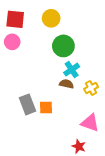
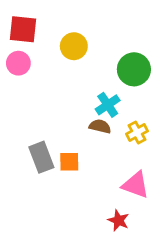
yellow circle: (51, 18) -> (74, 46), moved
green circle: (63, 46) -> (134, 69), moved

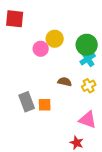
yellow circle: (74, 46) -> (55, 39), moved
pink circle: (18, 63) -> (41, 49), moved
cyan cross: (108, 105) -> (88, 59), moved

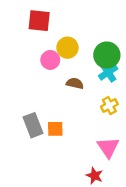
red square: (15, 19) -> (39, 21), moved
brown semicircle: (65, 82) -> (75, 83), moved
pink triangle: (88, 120) -> (108, 147), turned 36

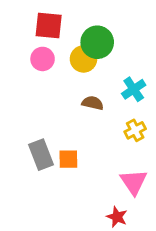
green circle: (107, 55) -> (97, 42), moved
pink circle: (50, 60) -> (43, 59), moved

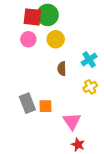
green circle: (97, 42) -> (48, 15), moved
brown semicircle: (93, 103) -> (62, 69), turned -104
pink triangle: (134, 182) -> (72, 121), moved

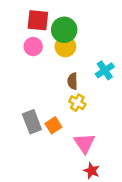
green circle: (48, 15) -> (64, 30), moved
yellow cross: (90, 87) -> (77, 103), moved, turned -32
orange square: (46, 106) -> (53, 125), turned -32

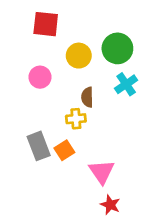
green circle: (64, 30) -> (117, 48), moved
pink circle: (33, 47) -> (40, 77), moved
yellow cross: (77, 103) -> (76, 119), moved, turned -35

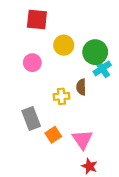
green circle: (117, 48) -> (95, 52), moved
brown semicircle: (87, 97) -> (81, 87), moved
orange square: (64, 150) -> (53, 135), moved

